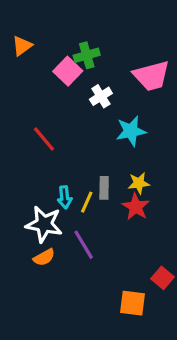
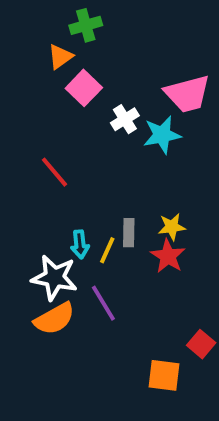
orange triangle: (22, 46) -> (60, 57), moved
green cross: (87, 55) -> (86, 25), moved
cyan star: (131, 131) -> (162, 135), moved
orange semicircle: (44, 257) -> (54, 319), size x1.5

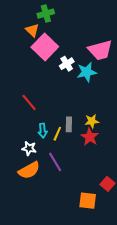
orange triangle: (60, 57) -> (32, 30), turned -40
pink square: (84, 88) -> (45, 47), size x1.4
red line: (54, 172) -> (29, 102), moved
white star: (54, 278) -> (29, 148), size x0.6

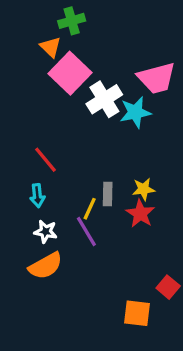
white cross: (67, 64) -> (104, 99), size x1.5
cyan arrow: (43, 131) -> (37, 196), moved
purple line: (55, 162) -> (86, 232), moved

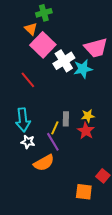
red line: (46, 160) -> (28, 80), moved
cyan arrow: (37, 196) -> (23, 120), size x1.6
orange semicircle: (46, 266) -> (44, 163), moved

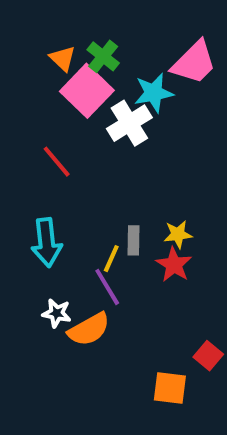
green cross: (44, 13) -> (103, 56), moved, turned -35
pink trapezoid: (96, 48) -> (194, 62), moved, turned -30
cyan star: (83, 69) -> (154, 93), moved
white star: (28, 142) -> (57, 313), moved

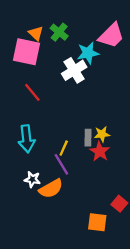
pink square: (87, 91) -> (27, 52), moved, turned -32
gray rectangle: (133, 240) -> (88, 138), moved

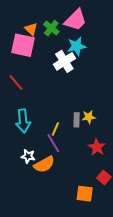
pink trapezoid: (111, 36) -> (76, 20), moved
red line: (32, 92) -> (16, 83), moved
red star: (100, 152) -> (97, 147), moved

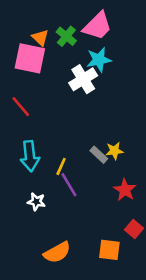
gray rectangle: (77, 120) -> (99, 155), turned -48
yellow line: (55, 129) -> (61, 166), moved
orange semicircle: (44, 164) -> (57, 252), moved

